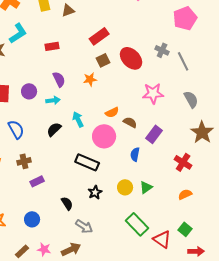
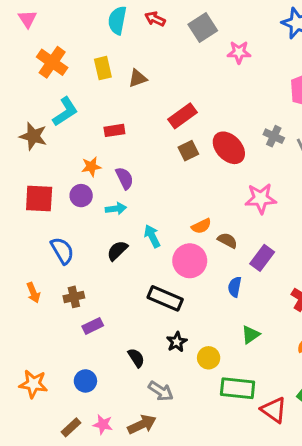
orange star: (90, 79) -> (91, 167), moved
yellow circle: (125, 187) -> (209, 358), moved
green rectangle: (137, 224) -> (238, 388), turned -40

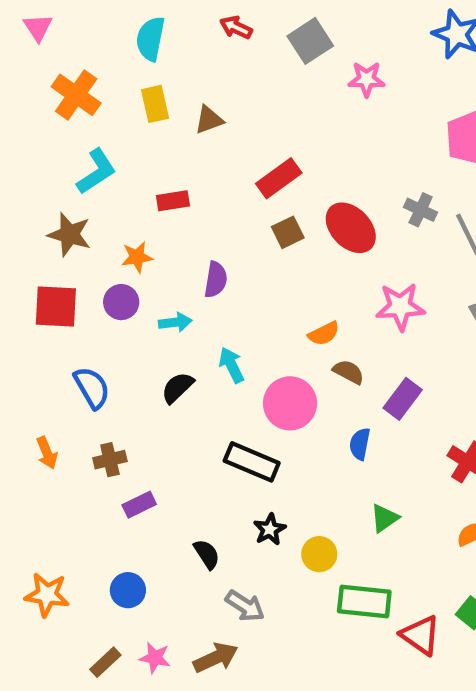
cyan semicircle: (117, 20) -> (150, 39), moved
brown star: (33, 136) -> (69, 235), moved
purple semicircle: (125, 178) -> (216, 280), moved, turned 35
orange semicircle: (201, 226) -> (324, 334), moved

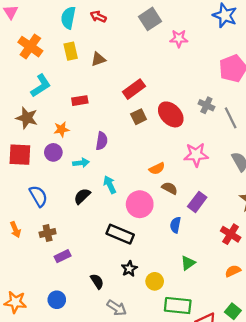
red arrow: (236, 27) -> (98, 17), moved

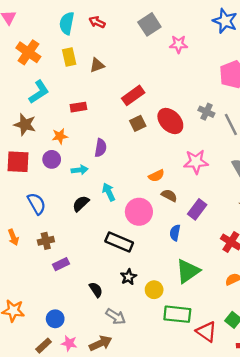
green triangle: (188, 263) -> (188, 271), size x1.6
blue circle: (57, 300) -> (55, 319), moved

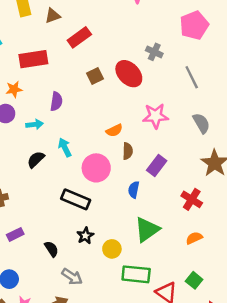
red rectangle: (133, 95) -> (79, 37), moved
red rectangle: (78, 107) -> (33, 59), size x1.6
gray cross: (206, 112) -> (154, 52), moved
brown semicircle: (169, 195) -> (128, 151), turned 63
purple rectangle: (61, 264) -> (15, 234), moved

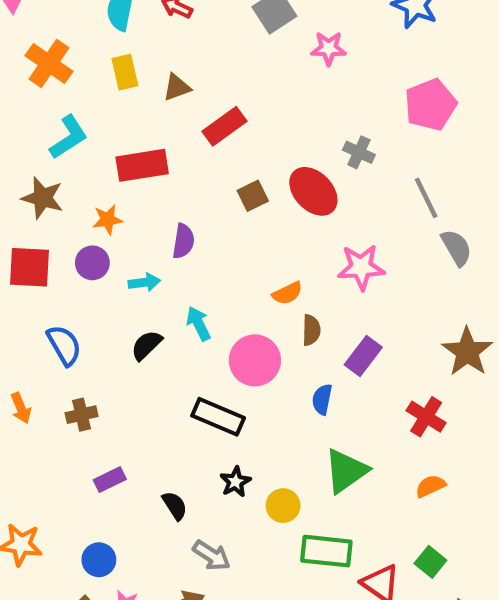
gray semicircle: (201, 123) -> (456, 248), moved

